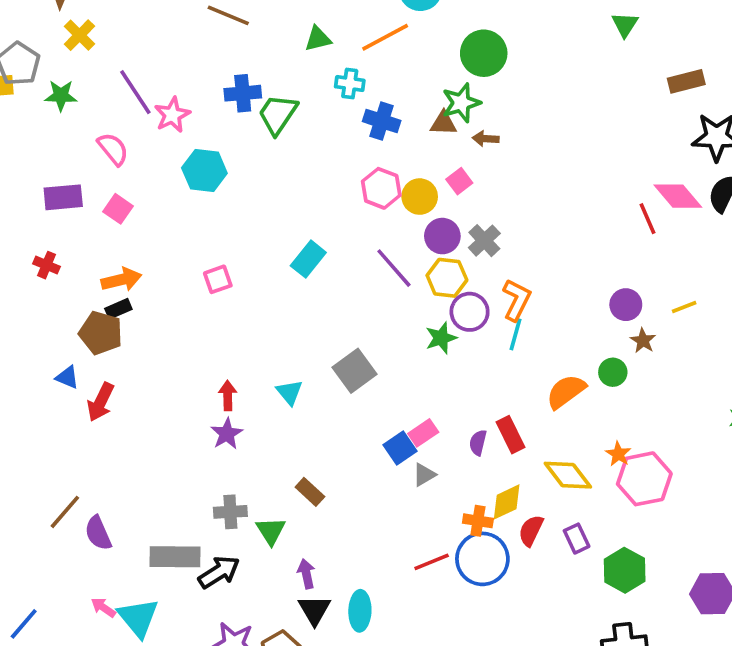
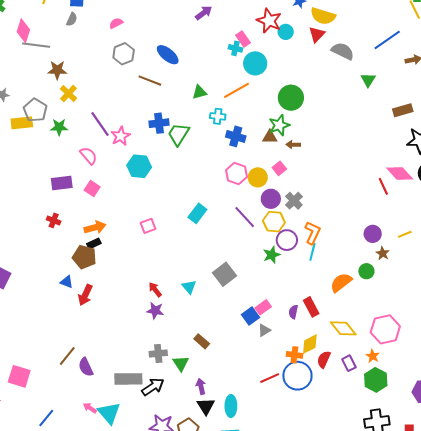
red arrow: (228, 396) -> (155, 290), turned -35
purple star: (227, 434) -> (155, 311), turned -30
orange star: (618, 454) -> (373, 356), moved

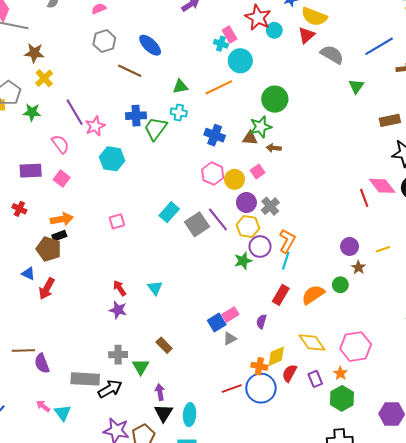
cyan cross: (218, 116) -> (179, 112), moved
gray square: (224, 274) -> (197, 224), moved
red rectangle: (311, 307) -> (281, 295), moved, turned 54
brown line: (67, 356) -> (23, 350), turned 45
cyan triangle: (109, 413) -> (63, 413), size x0.7

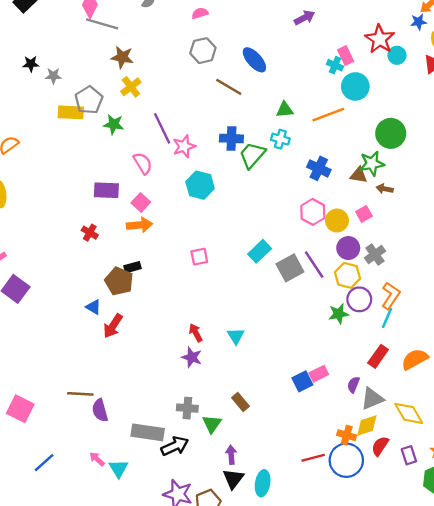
orange arrow: (62, 219) -> (140, 225), moved
gray triangle: (230, 338) -> (372, 399), moved, size x1.5

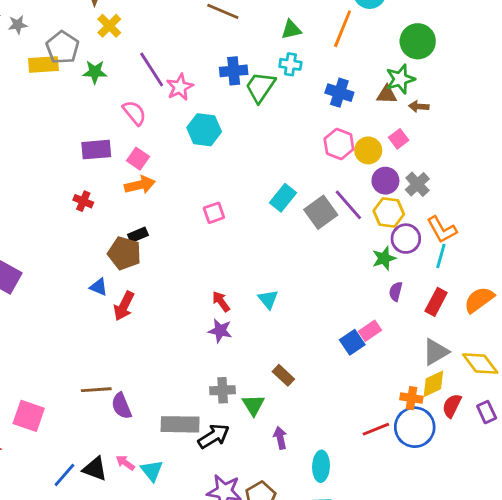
orange line: (328, 115) -> (343, 29), turned -40
orange L-shape: (391, 296) -> (442, 230), turned 124
purple semicircle: (353, 385) -> (396, 291), moved
black triangle: (233, 479) -> (95, 469), moved, turned -40

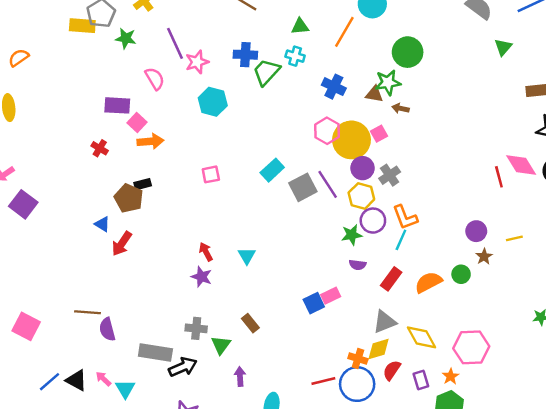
yellow circle: (368, 150) -> (351, 140), size x1.6
pink square: (138, 159) -> (137, 123), moved
purple semicircle: (396, 291) -> (358, 265), turned -105

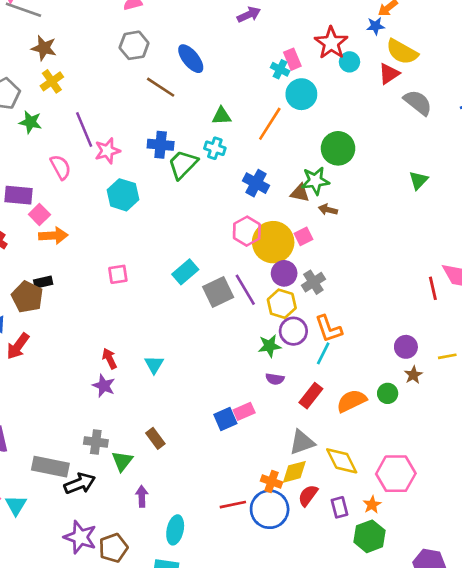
green triangle: (503, 47) -> (418, 180), moved

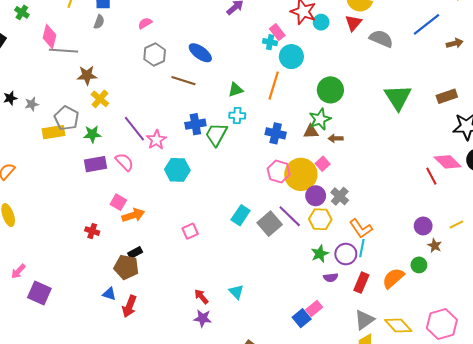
green triangle: (418, 180) -> (398, 97), size x1.8
purple rectangle: (19, 195) -> (95, 164), moved
purple circle: (293, 331) -> (346, 254), moved

